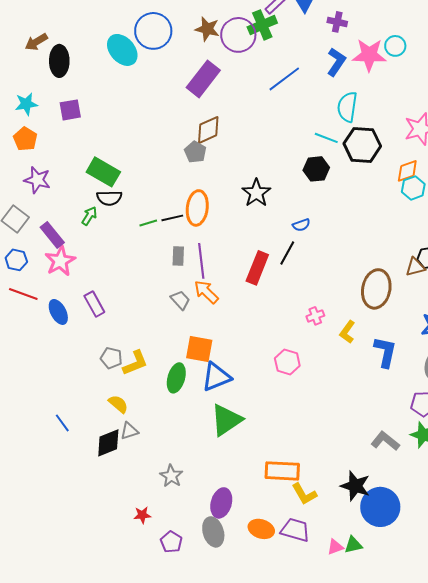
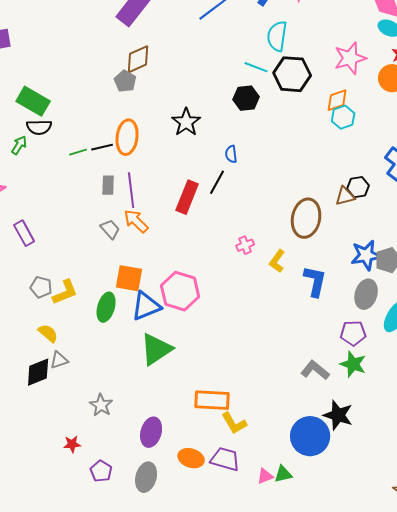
blue semicircle: (301, 225) -> (231, 154), turned 102
pink hexagon: (287, 362) -> (180, 291), moved, size x1.5
black star: (355, 486) -> (338, 415), moved
gray ellipse: (213, 532) -> (146, 477), moved, turned 32

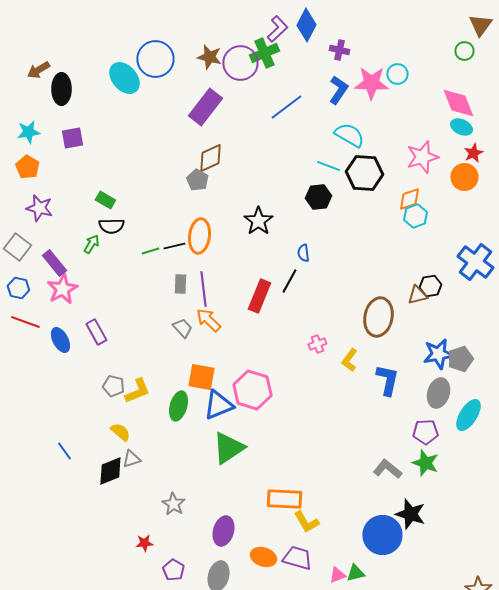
cyan semicircle: (277, 36) -> (349, 135), turned 112
green rectangle: (33, 101) -> (105, 200), size x0.6

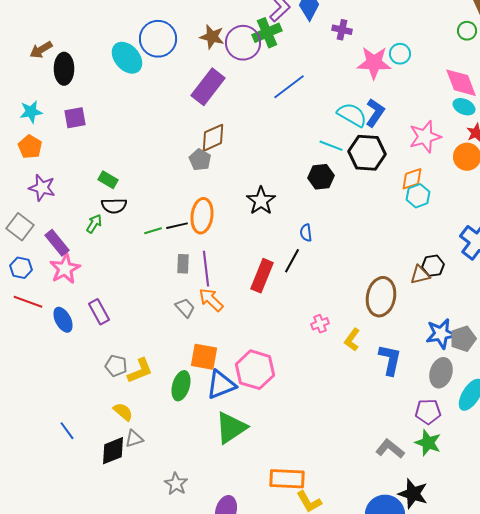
blue L-shape: (338, 90) -> (375, 113), moved

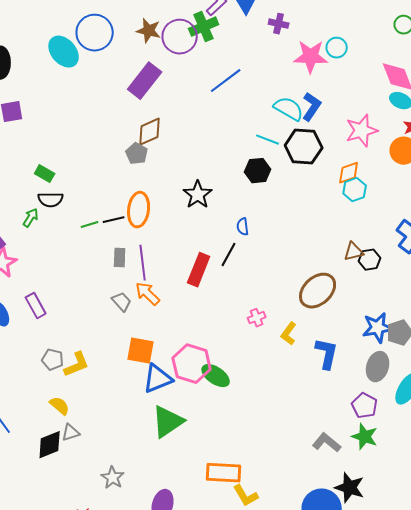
brown triangle: (420, 275) -> (354, 252), moved
brown ellipse: (381, 297) -> (318, 291), turned 36
green ellipse: (181, 386) -> (216, 376), moved, turned -72
purple pentagon: (428, 412) -> (365, 406), turned 30

